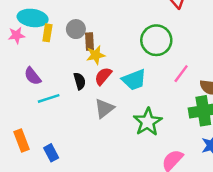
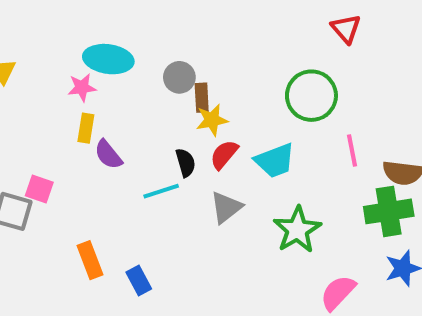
yellow rectangle: (47, 33) -> (86, 128), moved
pink line: (181, 74) -> (352, 150), turned -48
cyan line: (49, 98) -> (161, 191), moved

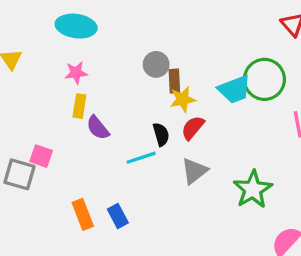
cyan ellipse: (108, 59) -> (76, 26), moved
cyan trapezoid: (275, 161) -> (234, 89), moved
blue rectangle: (139, 280) -> (118, 216), moved

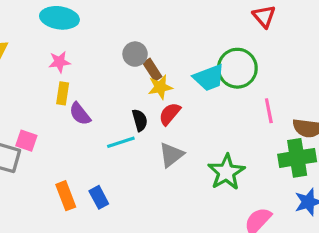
brown rectangle: (174, 81) -> (152, 70), turned -30

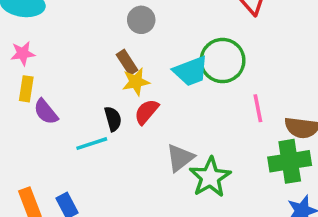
gray circle: (135, 54) -> (141, 20), moved
gray triangle: (171, 155) -> (180, 158), moved

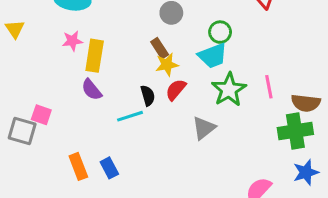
green circle: (223, 61) -> (220, 32), moved, size x0.6
yellow rectangle: (26, 89) -> (95, 56), moved, size x1.5
green star: (210, 177) -> (229, 90), moved

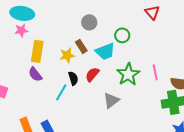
pink star: (72, 41) -> (21, 30), moved
cyan trapezoid: (213, 56) -> (105, 51), moved
yellow star: (167, 65) -> (67, 55), moved
cyan line: (130, 116) -> (61, 92), turned -42

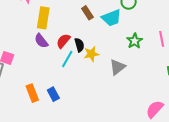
yellow star: (67, 55) -> (91, 54), moved
red semicircle: (92, 74) -> (63, 41), moved
green star: (128, 74) -> (135, 41), size x0.7

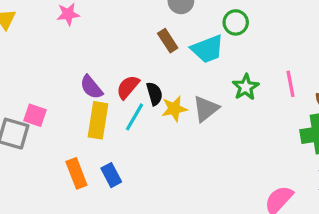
yellow rectangle: (43, 18) -> (98, 120), moved
gray triangle: (117, 67) -> (206, 109), moved

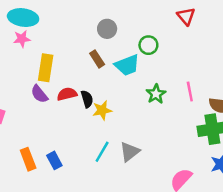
red semicircle: (128, 87) -> (67, 94), turned 36
gray triangle: (206, 109) -> (130, 152), moved
cyan line: (134, 117) -> (102, 152), moved
yellow rectangle: (98, 120) -> (46, 68), moved

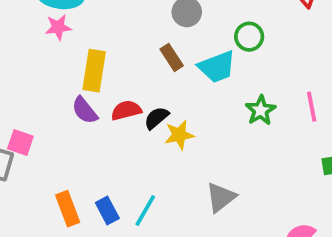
black semicircle: (87, 99) -> (157, 118), turned -114
cyan line: (102, 152) -> (145, 211), moved

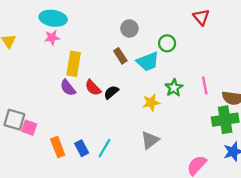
red semicircle: (126, 110) -> (93, 88), turned -120
yellow star: (179, 135) -> (151, 103), moved
pink square: (20, 142) -> (29, 128), moved

